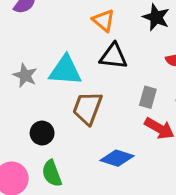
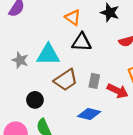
gray rectangle: (148, 97) -> (94, 81), moved
brown trapezoid: (87, 108) -> (66, 80), turned -140

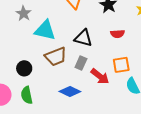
black triangle: (82, 42) -> (83, 38), moved
gray star: (20, 60) -> (24, 13), moved

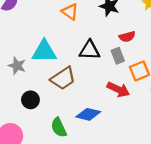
gray star: (24, 13) -> (17, 66), moved
gray rectangle: (81, 63) -> (118, 56), moved, turned -32
green semicircle: (27, 95) -> (59, 127), moved

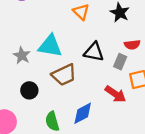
gray rectangle: (118, 56) -> (120, 62), turned 35
blue diamond: (88, 114) -> (83, 113), turned -50

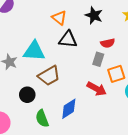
black triangle: (94, 52) -> (68, 39), moved
black circle: (29, 90) -> (27, 95), moved

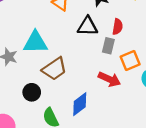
black triangle: (68, 39) -> (87, 26), moved
red semicircle: (108, 43) -> (118, 27), turned -64

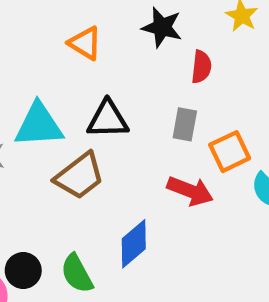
black triangle: (87, 26) -> (108, 119), moved
red semicircle: (118, 27) -> (201, 67), moved
black circle: (32, 92) -> (23, 271), moved

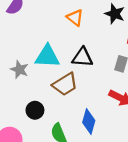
blue diamond: (134, 244) -> (89, 121), turned -40
black circle: (23, 271) -> (35, 110), moved

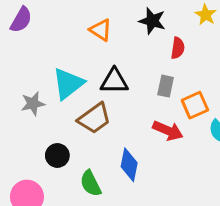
cyan triangle: (47, 56) -> (68, 84), turned -36
gray star: (19, 69) -> (33, 104), turned -30

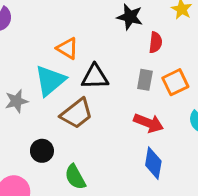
orange triangle: (101, 30) -> (67, 48), moved
orange square: (195, 105) -> (175, 82), moved
blue diamond: (129, 165) -> (153, 163), moved

